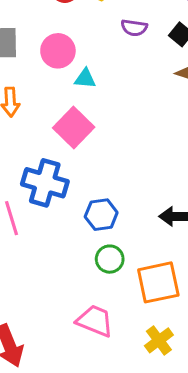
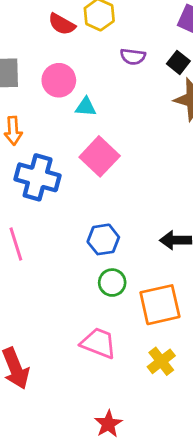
pink square: (74, 127) -> (100, 156), moved
blue cross: (45, 183) -> (38, 177), moved

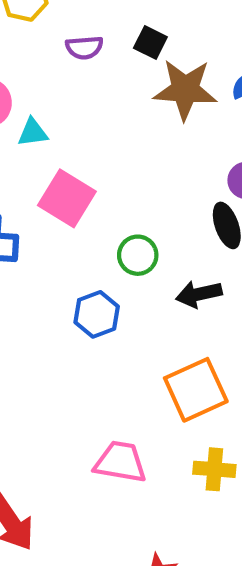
green circle: (112, 283) -> (138, 255), moved
yellow cross: (161, 361) -> (214, 469), turned -36

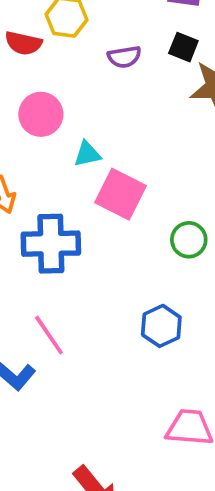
cyan triangle: (33, 132) -> (87, 154), moved
blue hexagon: (97, 314) -> (161, 326), moved

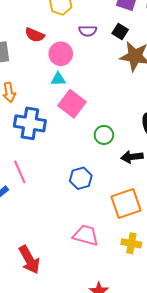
red semicircle: (23, 43) -> (35, 35), moved
pink circle: (41, 114) -> (61, 54), moved

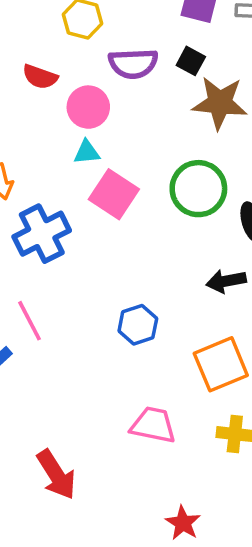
purple semicircle: (88, 31) -> (133, 64), size x1.5
blue cross: (30, 123) -> (42, 234), turned -32
green circle: (104, 135) -> (198, 189), moved, size x1.6

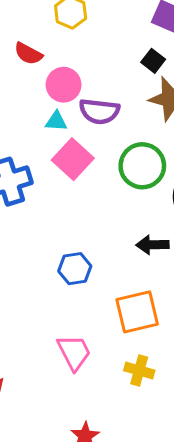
purple semicircle: (133, 64) -> (99, 111), moved
pink trapezoid: (153, 425) -> (74, 352), turned 42

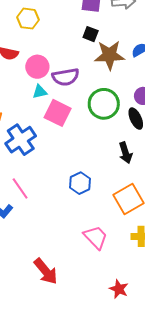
black arrow: (152, 245) -> (126, 153), turned -90

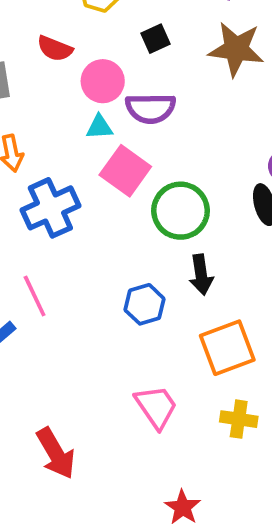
black square: (91, 34) -> (155, 39), moved, turned 35
brown star: (109, 55) -> (236, 49), moved
green circle: (104, 104) -> (180, 211), moved
black arrow: (126, 153) -> (201, 275), moved

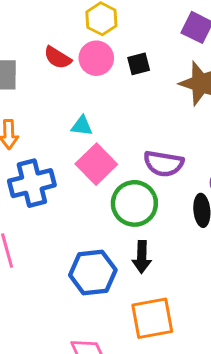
pink circle: (103, 81) -> (96, 58), moved
purple semicircle: (150, 108) -> (164, 164), moved
blue hexagon: (145, 304) -> (93, 273), size x1.4

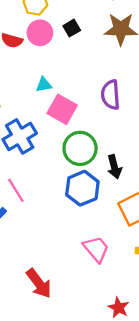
purple semicircle: (164, 164) -> (111, 95), turned 92
green circle: (134, 203) -> (80, 148), moved

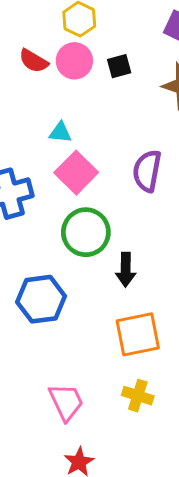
blue hexagon: (82, 188) -> (41, 299), moved
pink trapezoid: (96, 249) -> (66, 402), moved

